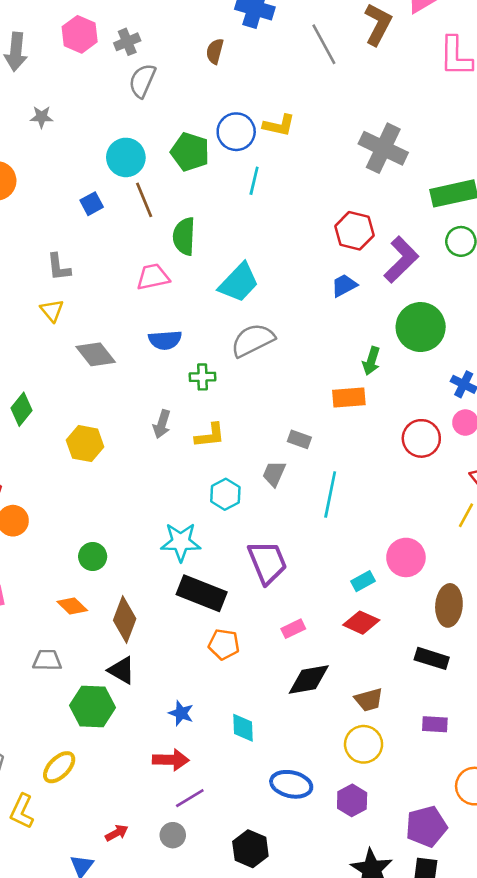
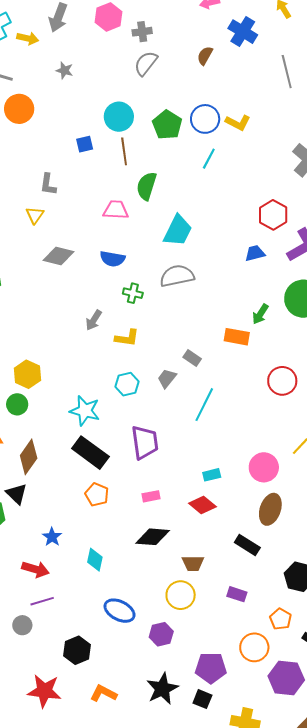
cyan trapezoid: (239, 283) -> (178, 231), turned -32
gray diamond: (96, 354) -> (58, 256), turned -52
yellow hexagon: (85, 444) -> (27, 374), moved
pink circle: (406, 557) -> (264, 467), moved

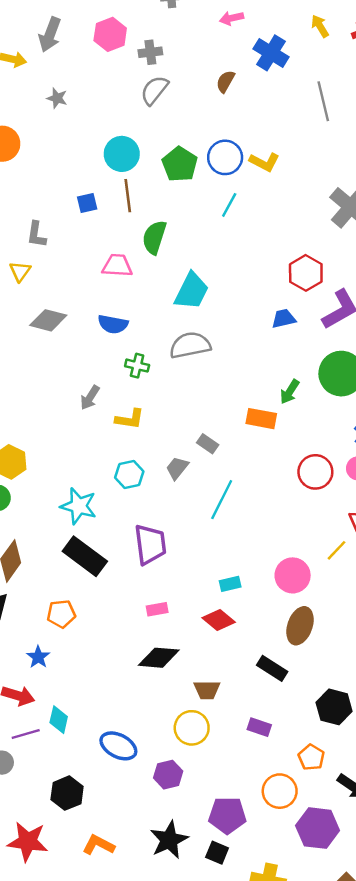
blue square: (85, 144) -> (87, 203), moved
orange pentagon: (97, 494) -> (61, 614), moved, turned -30
cyan diamond: (95, 560) -> (59, 720), moved

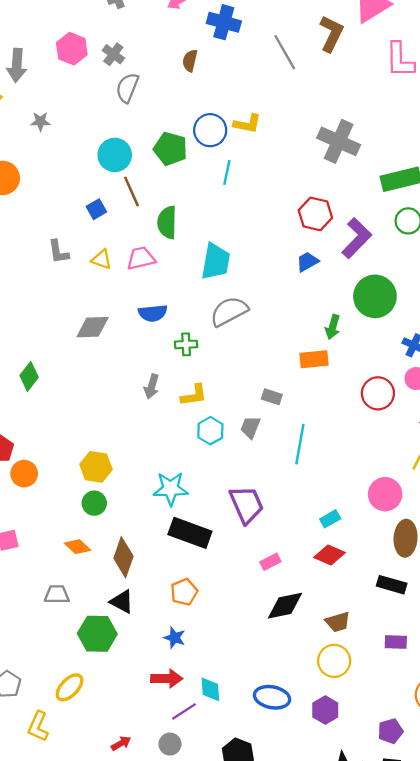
gray cross: (150, 52) -> (113, 54), turned -30
yellow triangle: (20, 271) -> (102, 259), moved, turned -30
cyan hexagon: (129, 474) -> (210, 431), moved
purple pentagon: (227, 815) -> (390, 731), size x0.7

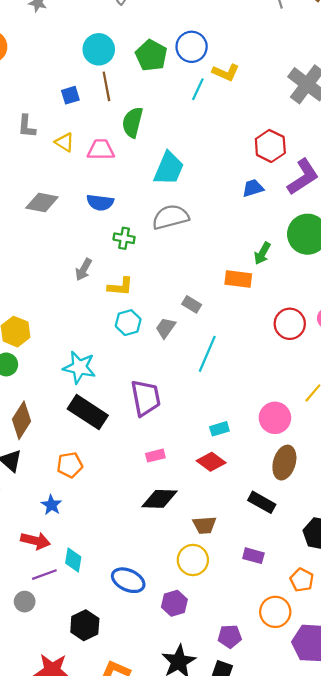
yellow L-shape: (247, 124) -> (226, 72), moved

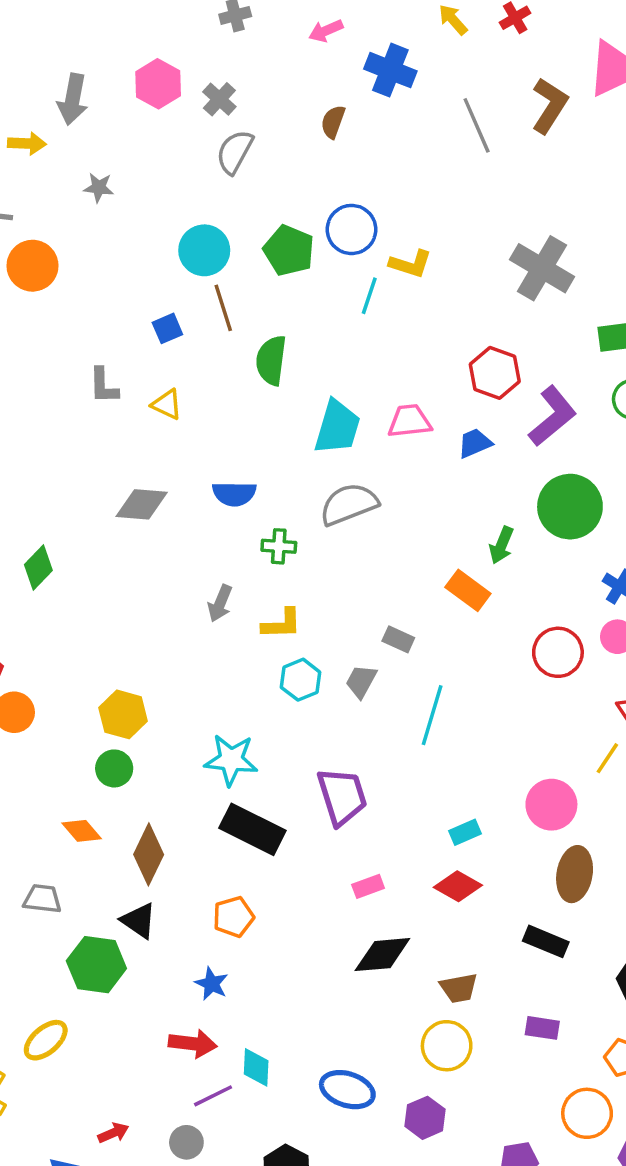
pink trapezoid: (101, 150) -> (410, 421), moved
orange rectangle: (238, 279) -> (468, 590), turned 36

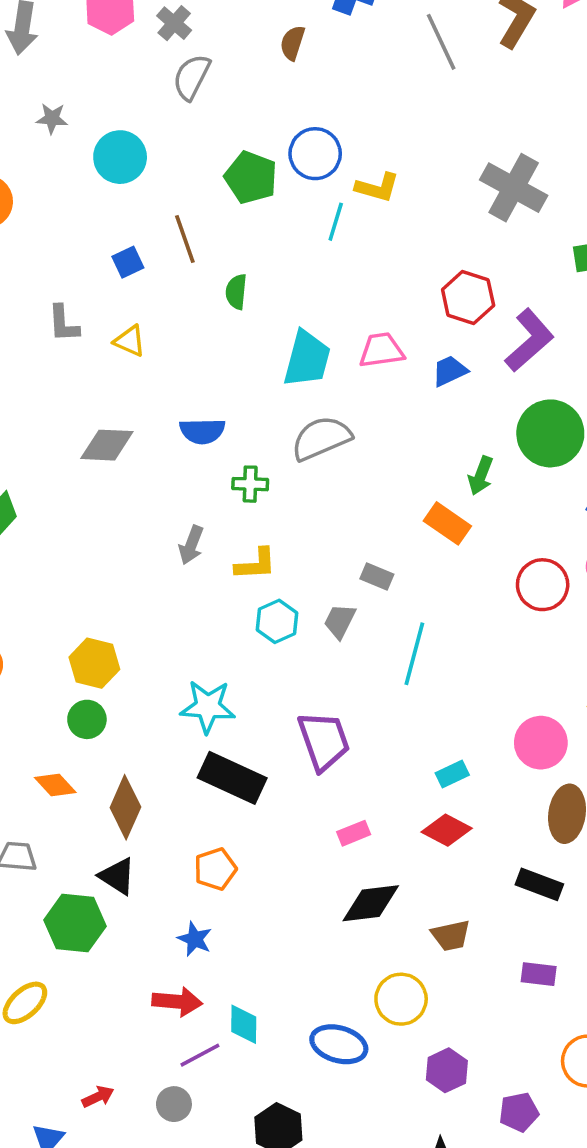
cyan circle: (204, 250) -> (120, 157), moved
green semicircle: (271, 360) -> (236, 292), size x0.7
yellow circle: (447, 1046) -> (401, 999), moved
purple hexagon: (425, 1118) -> (447, 1070), moved

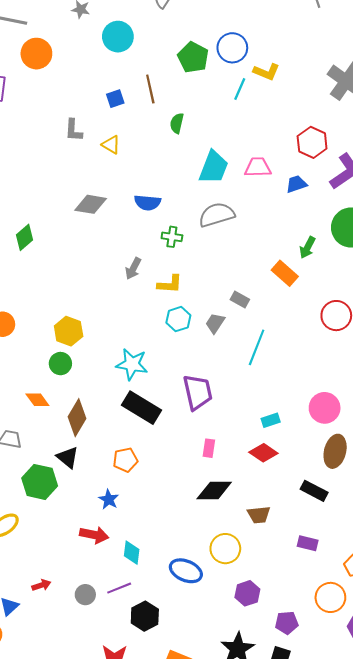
pink rectangle: (354, 833) -> (209, 448), turned -66
purple line: (200, 1055) -> (119, 588), moved

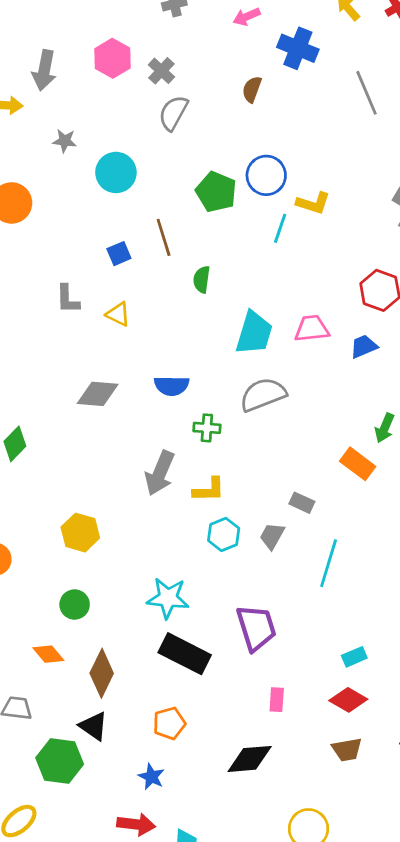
gray arrow: (133, 268) -> (160, 473), size x1.5
yellow hexagon: (69, 331) -> (80, 533), moved
black diamond: (214, 490) -> (250, 759), moved
brown trapezoid: (259, 515) -> (347, 750), moved

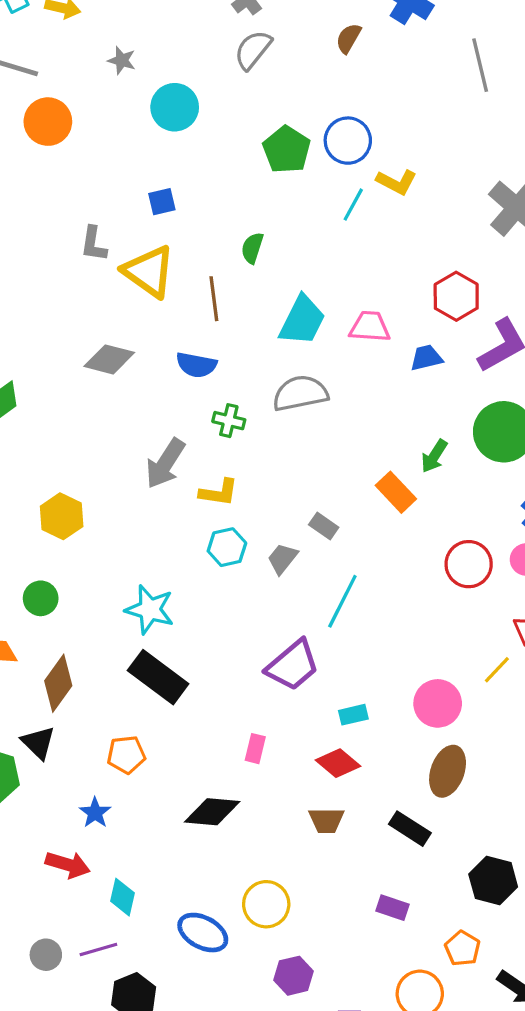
brown line: (164, 237) -> (214, 299), moved
yellow triangle: (118, 314) -> (149, 272), size x1.8
purple trapezoid: (256, 628) -> (293, 665), moved, turned 57

